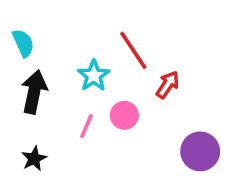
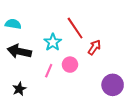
cyan semicircle: (23, 43) -> (13, 24), turned -56
black arrow: (34, 92) -> (19, 51), turned -90

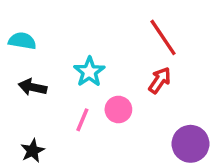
red line: (75, 28) -> (163, 37), moved
black arrow: (19, 51) -> (33, 87), size x0.7

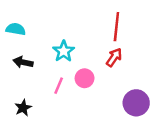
red line: (163, 37) -> (116, 27), turned 40

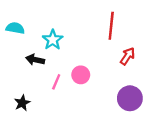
cyan star: (64, 51) -> (53, 40), moved
red arrow: (114, 57) -> (128, 56), moved
black arrow: (23, 62) -> (35, 60), moved

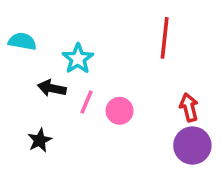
red arrow: (128, 56) -> (189, 107), moved, turned -48
pink line: (56, 82) -> (87, 102), moved
black star: (22, 103) -> (40, 140), moved

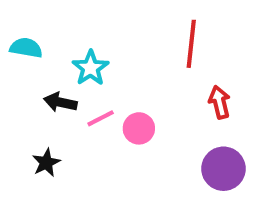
pink line: (87, 102) -> (101, 118), turned 40
red arrow: (189, 107) -> (219, 102), moved

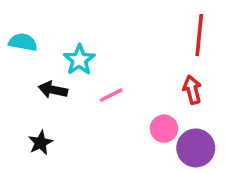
red line: (191, 44) -> (199, 35), moved
pink line: (101, 118) -> (111, 95), moved
pink circle: (139, 128) -> (164, 129), moved

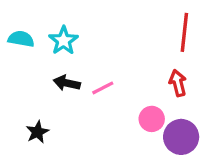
cyan star: (79, 60) -> (64, 41), moved
black arrow: (53, 90) -> (67, 83), moved

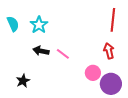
cyan semicircle: (21, 39) -> (13, 24), turned 56
pink line: (103, 88) -> (63, 54), turned 64

